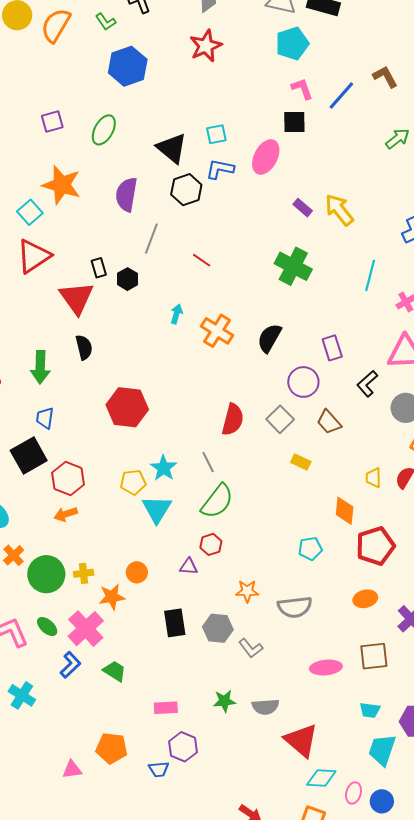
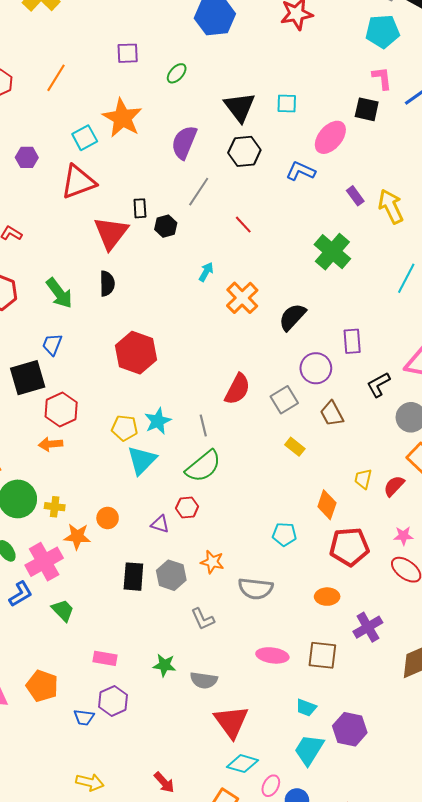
green ellipse: (104, 130) -> (177, 73), size x0.7
blue L-shape: (220, 169) -> (301, 171), moved
green arrow: (40, 367) -> (59, 293), turned -52
gray hexagon: (218, 628) -> (171, 575), moved

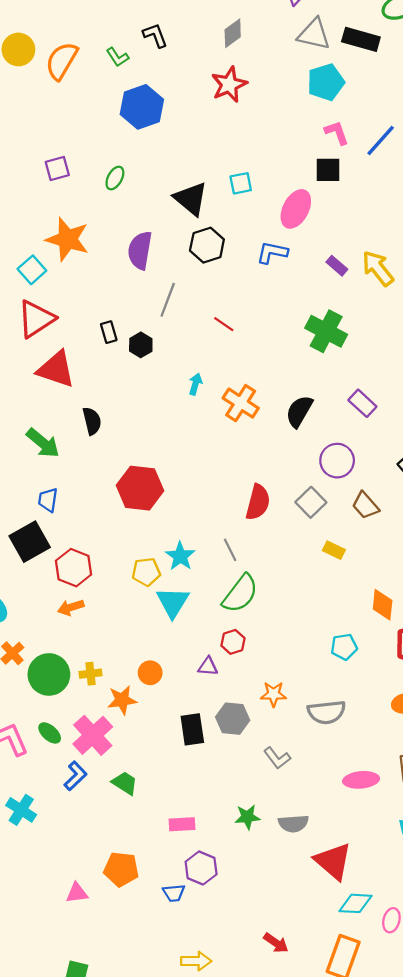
red triangle: (111, 233) -> (56, 369), moved, turned -36
purple rectangle: (352, 341) -> (362, 403), moved, turned -30

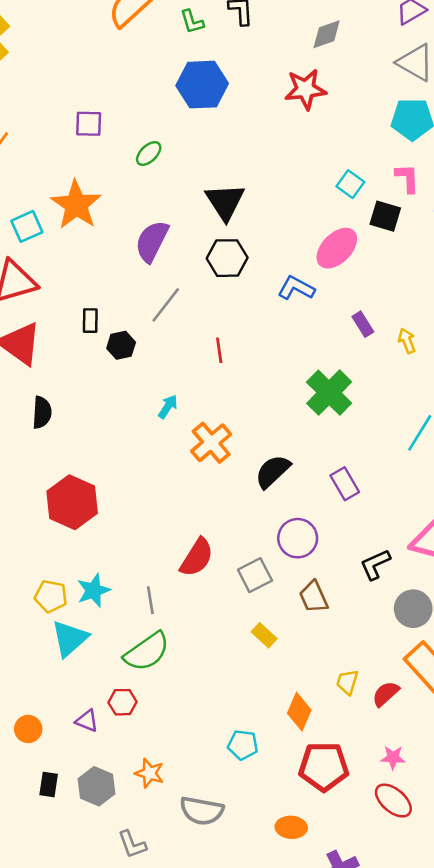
cyan square: (241, 183) -> (350, 184), moved, turned 30
yellow arrow: (378, 268) -> (407, 341), size x0.6
red line: (224, 324) -> (219, 350), turned 30
orange circle: (150, 673) -> (28, 729), moved
black rectangle: (192, 729) -> (49, 785), size x0.7

